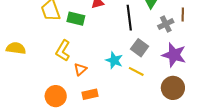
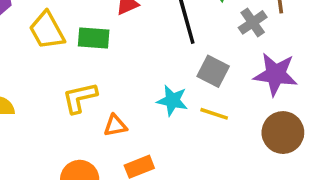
yellow L-shape: (63, 51) -> (80, 98), turned 55
orange triangle: (80, 69) -> (115, 126), turned 40

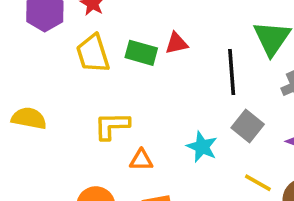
green rectangle: (94, 38) -> (141, 53), moved
yellow line: (214, 114) -> (258, 183), moved

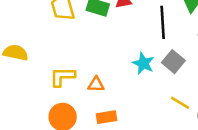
yellow L-shape: (112, 126) -> (62, 77), moved
cyan star: (202, 147) -> (143, 63), moved

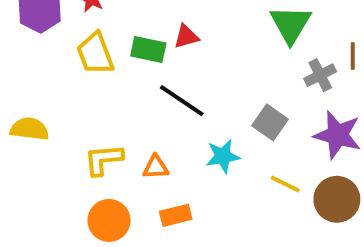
black line: (163, 22) -> (182, 101), moved, turned -48
cyan star: (143, 63) -> (223, 156), moved, turned -30

